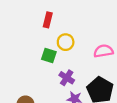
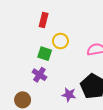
purple cross: (67, 78) -> (39, 75), moved

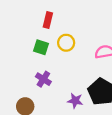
green square: (45, 54) -> (41, 47), moved

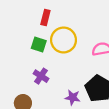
yellow circle: (66, 43) -> (64, 40), size x1.5

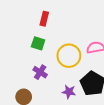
yellow circle: (64, 40) -> (69, 56), moved

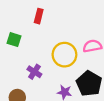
green square: (38, 43) -> (14, 40), moved

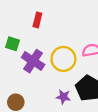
purple cross: (34, 72) -> (33, 61), moved, size x1.5

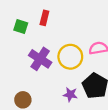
green square: (13, 44) -> (21, 27), moved

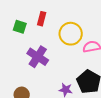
yellow circle: (70, 57) -> (71, 34), moved

